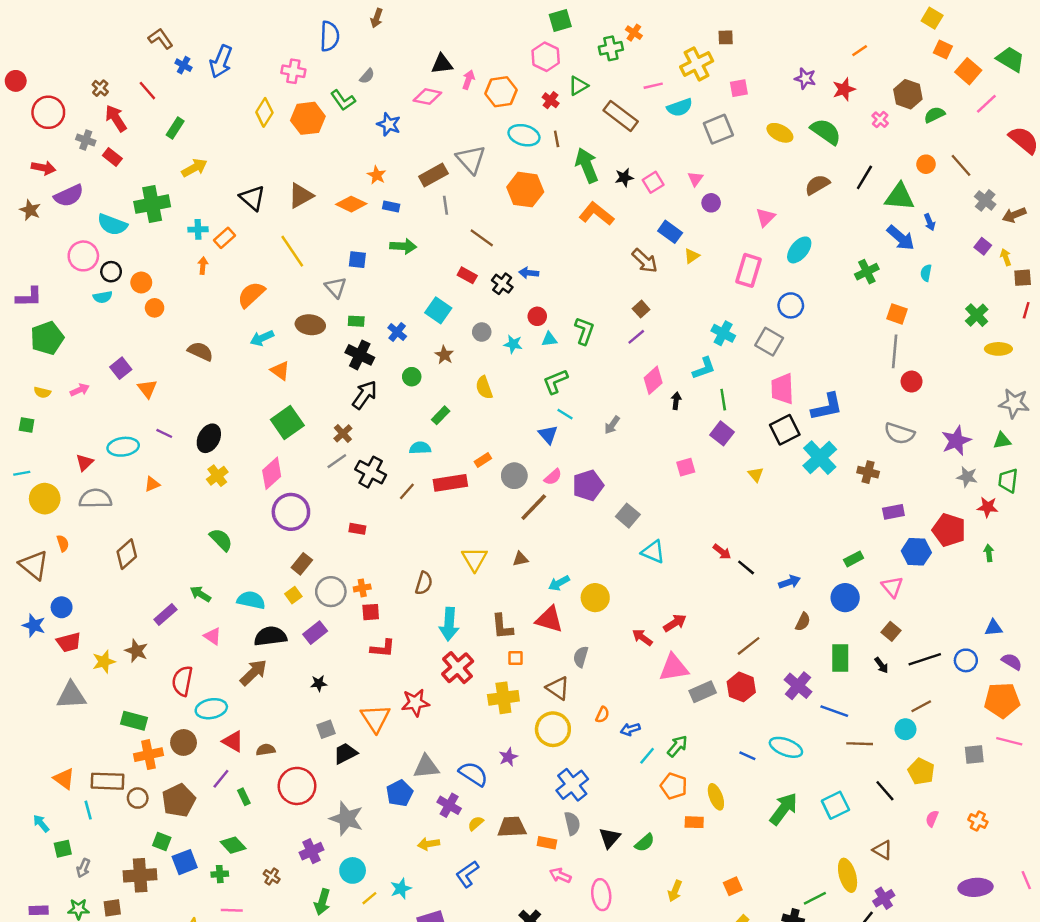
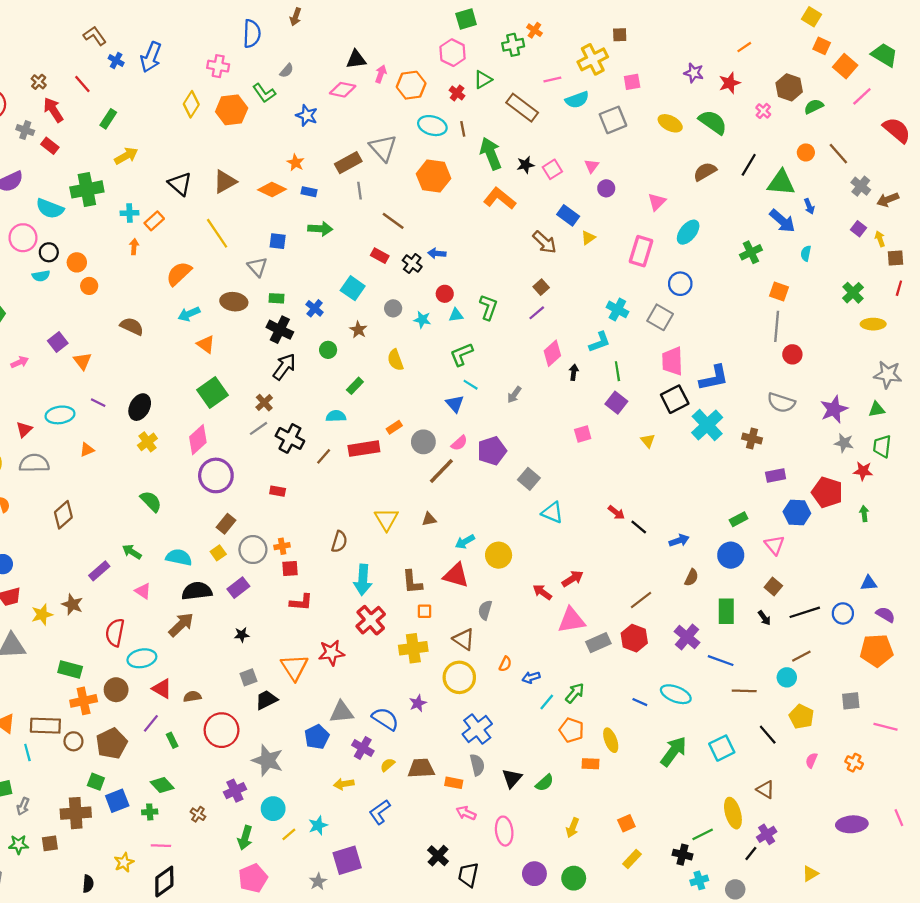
pink line: (1009, 741) -> (886, 727), moved

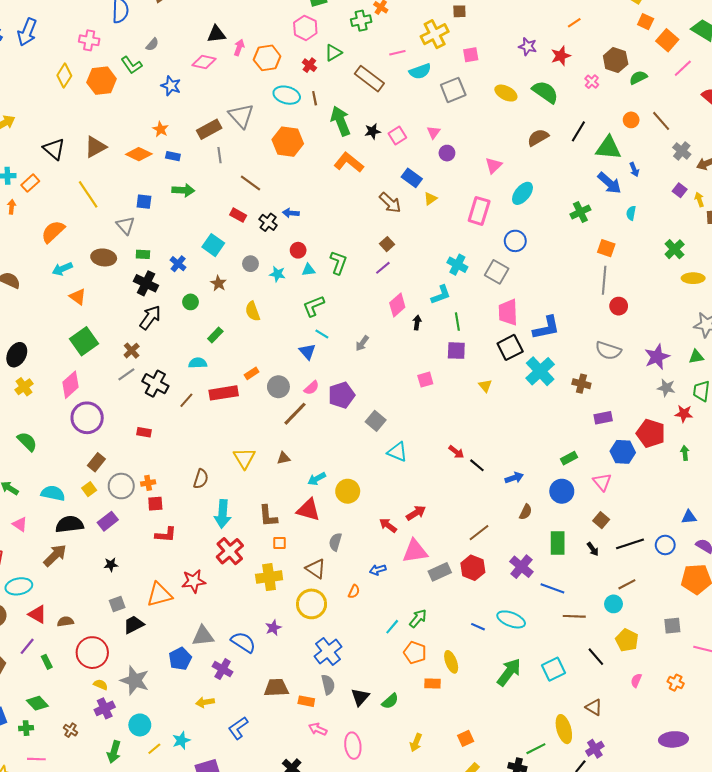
purple square: (616, 403) -> (456, 351), turned -36
orange triangle: (294, 667) -> (159, 595), turned 48
blue arrow: (531, 677) -> (378, 570), moved
yellow semicircle: (388, 765) -> (101, 685), moved, turned 64

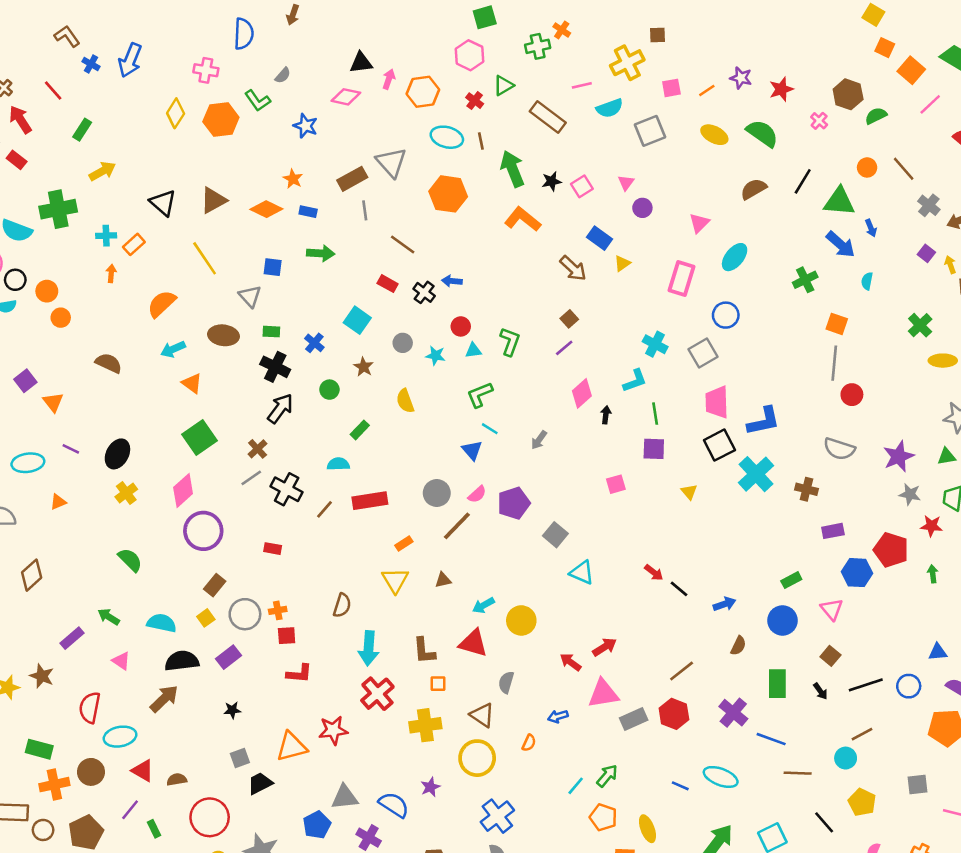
orange line: (574, 23) -> (707, 90), moved
gray square: (497, 272) -> (703, 353), turned 30
orange rectangle: (252, 373) -> (404, 544), moved

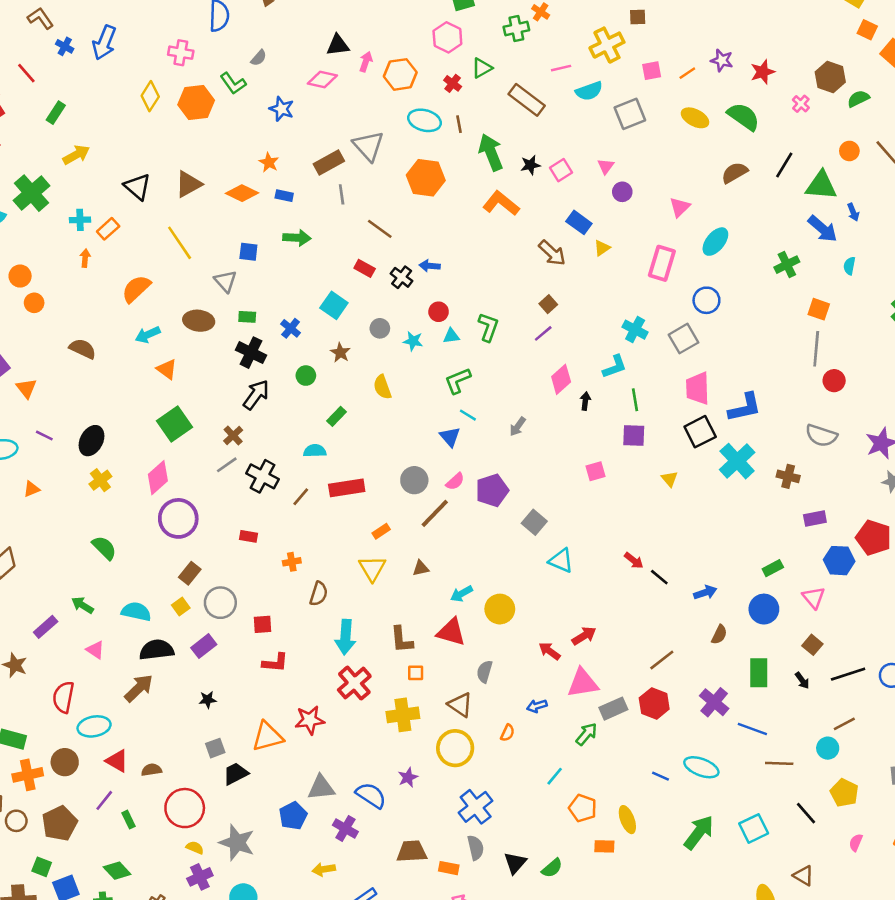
green cross: (58, 209) -> (32, 193), turned -30
orange cross: (278, 610) -> (292, 562), moved
green arrow: (607, 776) -> (587, 734), moved

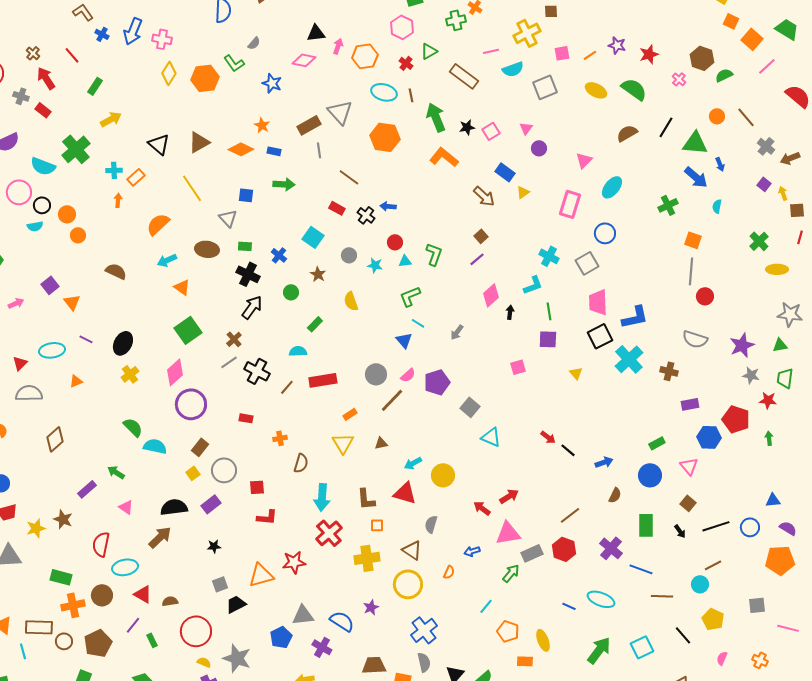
pink cross: (181, 53) -> (162, 39), moved
cyan semicircle: (136, 612) -> (155, 446), moved

